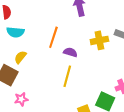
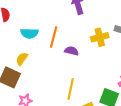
cyan semicircle: (15, 32) -> (29, 33), moved
yellow line: (67, 76) -> (71, 89), moved

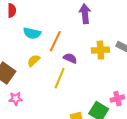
yellow semicircle: (22, 59) -> (34, 61), moved
yellow line: (71, 89) -> (60, 78), moved

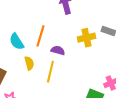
cyan semicircle: (32, 33) -> (17, 42), moved, turned 54
yellow semicircle: (34, 61) -> (29, 63), moved, turned 128

